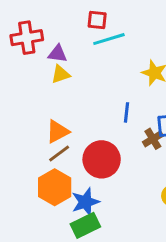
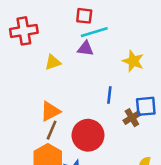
purple triangle: (58, 54) -> (85, 48), moved
brown line: (59, 154) -> (52, 130), turned -30

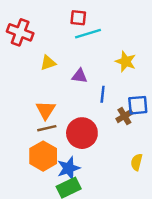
red cross: (24, 31) -> (20, 32), turned 30
purple triangle: (85, 48) -> (80, 76), moved
orange triangle: (50, 111) -> (46, 110), turned -30
brown line: (52, 130) -> (47, 128), turned 54

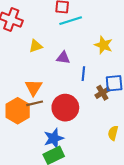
orange hexagon: (43, 156) -> (18, 111), moved

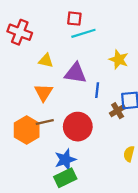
yellow triangle: (36, 46) -> (46, 61), turned 32
purple triangle: (63, 58) -> (75, 73), size x1.5
orange triangle: (34, 87) -> (44, 92), moved

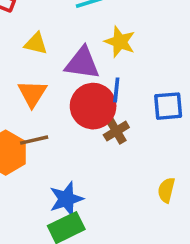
yellow star: (119, 59) -> (120, 42), moved
brown cross: (118, 111) -> (116, 131), moved
red circle: (78, 127) -> (93, 106), moved

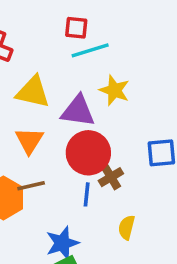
yellow triangle: (36, 44) -> (33, 92), size x1.5
blue line: (116, 90) -> (87, 194), moved
yellow semicircle: (166, 190) -> (127, 227), moved

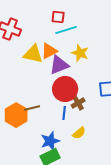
purple triangle: (78, 111) -> (59, 65), turned -30
orange triangle: (29, 141) -> (49, 51), moved, turned 30
yellow semicircle: (127, 227) -> (79, 133), moved, turned -144

